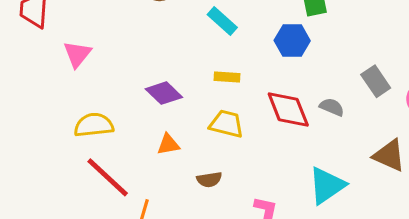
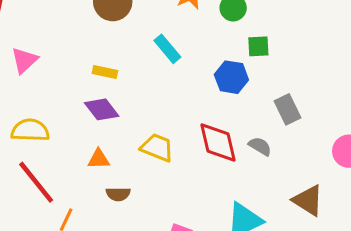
yellow rectangle: (227, 77) -> (105, 72), moved
gray rectangle: (376, 81) -> (287, 109), moved
brown semicircle: (209, 180) -> (118, 194), moved

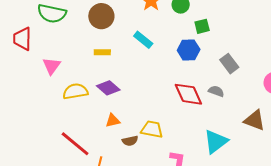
yellow rectangle: (105, 72) -> (102, 52), moved
yellow semicircle: (30, 130) -> (75, 91), moved
yellow trapezoid: (157, 148) -> (152, 129), moved

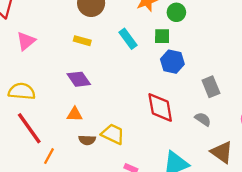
green square: (202, 26) -> (162, 36), moved
yellow semicircle: (75, 91) -> (22, 91), moved
gray semicircle: (216, 91) -> (203, 119), moved

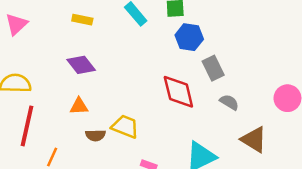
gray rectangle: (211, 87) -> (213, 68), moved
red line: (29, 128) -> (27, 126), turned 52

